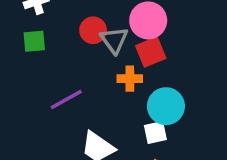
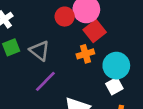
red circle: (93, 30) -> (65, 17), moved
gray triangle: (114, 40) -> (39, 51), moved

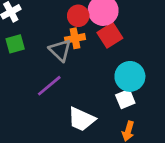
gray triangle: (39, 51) -> (60, 50), moved
orange cross: (85, 54) -> (75, 38), moved

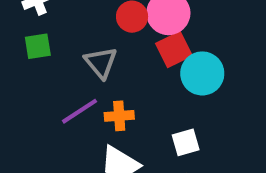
orange cross: (75, 38) -> (119, 116), moved
cyan circle: (130, 76) -> (202, 73), moved

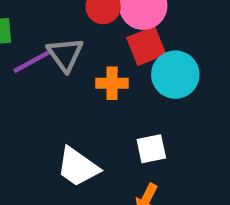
purple line: (79, 111) -> (33, 61), moved
orange cross: (119, 116) -> (112, 83), moved

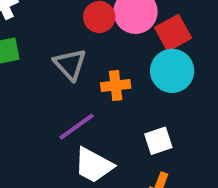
red square: (146, 46) -> (173, 33), moved
purple line: (33, 61) -> (77, 127), moved

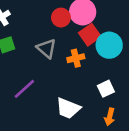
red square: (173, 33) -> (90, 35), moved
purple line: (77, 127) -> (24, 89), moved

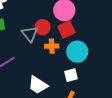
red circle: (61, 18) -> (43, 27), moved
cyan circle: (109, 45) -> (77, 52), moved

